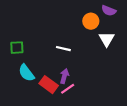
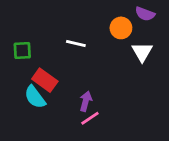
green square: (17, 48) -> (22, 51), moved
white line: (63, 49) -> (76, 43), moved
red rectangle: (49, 85) -> (45, 80), moved

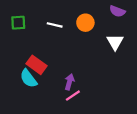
orange circle: (121, 28) -> (85, 23), moved
white line: (76, 43) -> (55, 25), moved
green square: (22, 51) -> (18, 23), moved

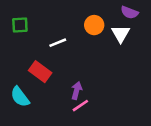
white line: (55, 25) -> (58, 43), moved, turned -35
white triangle: (115, 42) -> (121, 34), moved
cyan semicircle: (28, 78) -> (20, 97), moved

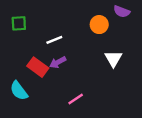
orange circle: (94, 25) -> (99, 25), moved
white triangle: (121, 34) -> (113, 59), moved
purple arrow: (77, 90) -> (58, 62), moved, turned -133

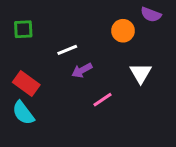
purple arrow: (58, 62) -> (82, 70), moved
red rectangle: (38, 67) -> (26, 84), moved
pink line: (76, 99) -> (102, 100), moved

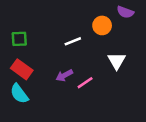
green square: (23, 29) -> (19, 39), moved
white line: (67, 50) -> (73, 41), moved
purple arrow: (82, 70) -> (64, 75), moved

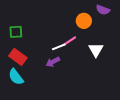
white line: (73, 41) -> (59, 47), moved
pink line: (85, 83) -> (70, 41), moved

